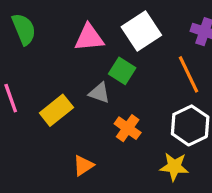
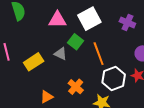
orange line: (188, 74) -> (99, 54), moved
orange cross: (128, 128) -> (76, 87), moved

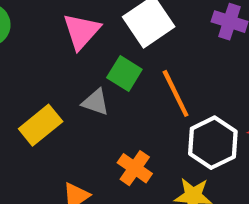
pink triangle: (57, 20) -> (82, 31), turned -42

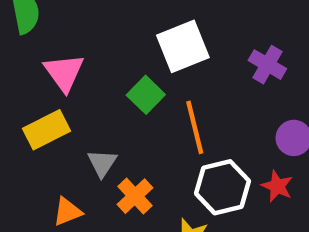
pink triangle: (82, 31) -> (64, 72), moved, turned -30
gray triangle: (96, 102) -> (102, 163), moved, turned 32

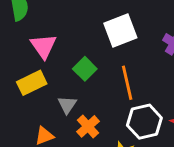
green square: (146, 95) -> (85, 69), moved

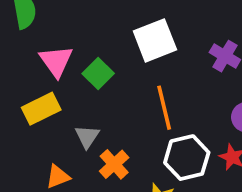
green square: (85, 69) -> (98, 74), moved

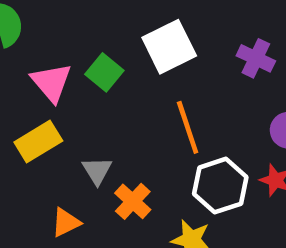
green square: (98, 74) -> (104, 72), moved

